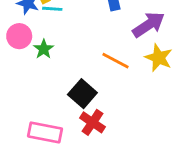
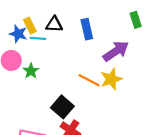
yellow star: (159, 58) -> (111, 79), moved, turned 30

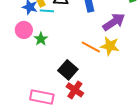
yellow star: (111, 79) -> (110, 46), turned 30

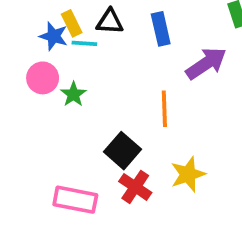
yellow star: (110, 46) -> (188, 174), moved, turned -30
orange line: (91, 47) -> (164, 109), turned 60

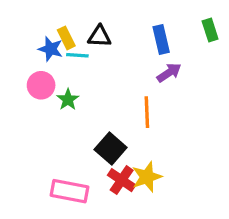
blue rectangle: (161, 29) -> (161, 39), moved
purple arrow: (206, 63) -> (169, 73), moved, size x0.7
yellow star: (188, 174) -> (147, 177), moved

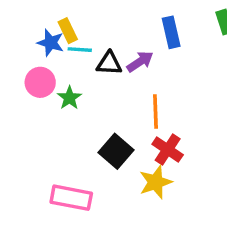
black triangle: (99, 36) -> (109, 63), moved
purple arrow: (169, 73) -> (140, 62), moved
red cross: (122, 180) -> (168, 149), moved

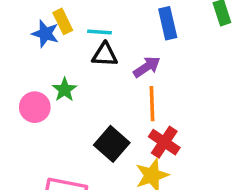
cyan line: (80, 50) -> (99, 32), moved
purple arrow: (140, 62) -> (147, 67), moved
pink circle: (40, 82) -> (35, 107), moved

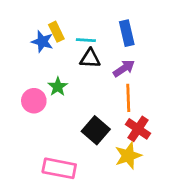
blue rectangle: (168, 23) -> (127, 33), moved

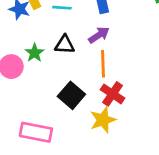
black triangle: (90, 58) -> (65, 45), moved

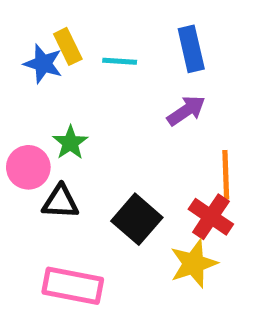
black triangle: (65, 45) -> (60, 202), moved
orange line: (103, 64) -> (226, 175), moved

